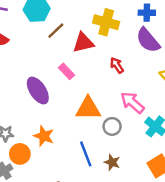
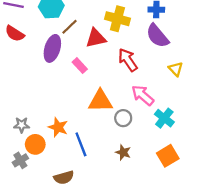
red arrow: (117, 65) -> (128, 60), size x1.5
purple ellipse: (38, 90) -> (52, 48), moved, turned 50
blue line: (86, 154) -> (81, 144), moved

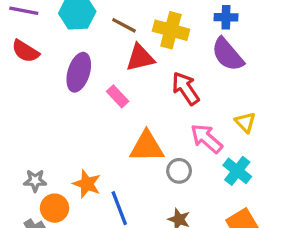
brown line: (70, 27) -> (124, 25), moved, turned 72
yellow triangle: (176, 69) -> (245, 122), moved

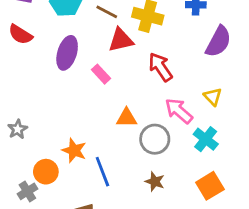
purple semicircle: (228, 54) -> (218, 42), moved, turned -112
orange triangle: (147, 147) -> (126, 118), size x0.7
gray circle: (179, 171) -> (155, 139), size x1.4
gray star: (35, 181) -> (18, 129), moved, turned -30

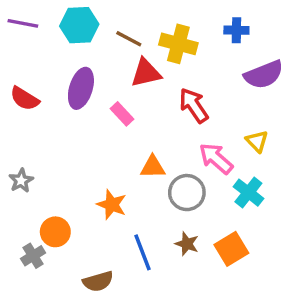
red semicircle: (20, 34) -> (25, 99), moved
purple semicircle: (218, 42) -> (264, 75), turned 40
orange star: (74, 150) -> (112, 205), moved
blue line: (102, 172) -> (142, 252), moved
orange square: (210, 186) -> (231, 249), moved

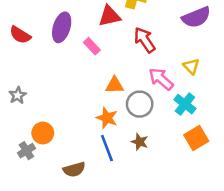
orange star: (112, 205) -> (107, 118), moved
orange square: (231, 249) -> (196, 138), moved

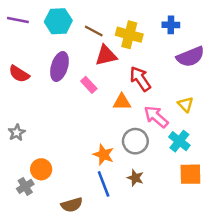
orange triangle: (114, 85) -> (122, 102), moved
orange square: (196, 138) -> (190, 174), turned 30

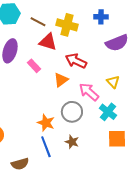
red triangle: (106, 55) -> (48, 42), turned 30
red arrow: (140, 79) -> (76, 61), turned -30
orange triangle: (122, 102) -> (61, 80), turned -35

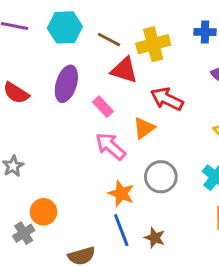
yellow cross: (67, 25) -> (153, 44), turned -30
pink arrow: (89, 92) -> (111, 146), moved
brown star: (72, 142) -> (155, 238), moved

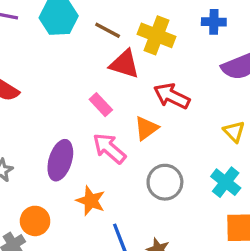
yellow cross: (153, 44) -> (156, 35), turned 36
purple ellipse: (66, 84) -> (60, 160), moved
orange star: (121, 194) -> (91, 201), moved

